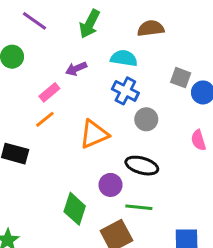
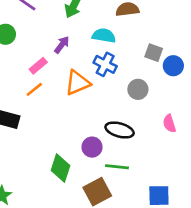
purple arrow: (76, 69) -> (62, 45), turned 150
gray circle: (146, 119) -> (138, 89), moved
orange triangle: (94, 134) -> (78, 83), moved
pink semicircle: (198, 140) -> (169, 123), moved

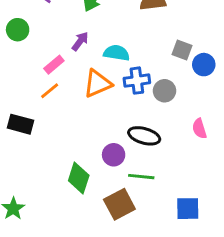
cyan semicircle: (104, 36) -> (117, 53), moved
blue cross: (105, 64) -> (137, 81), moved, turned -35

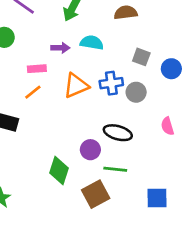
purple arrow: (80, 41) -> (60, 48), turned 54
gray square: (182, 50) -> (141, 57), moved
cyan semicircle: (117, 53) -> (92, 43), moved
pink rectangle: (54, 65) -> (37, 69), turned 36

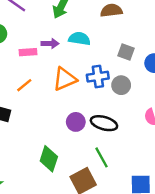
pink rectangle: (37, 69) -> (28, 52), moved
purple circle: (90, 150) -> (76, 122), moved
green line: (115, 169) -> (102, 157), turned 55

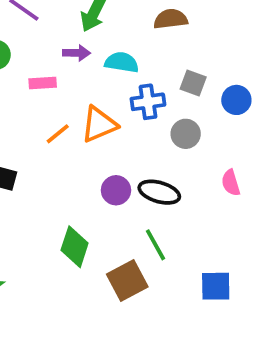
purple arrow: (50, 43) -> (76, 53), moved
blue cross: (98, 77) -> (148, 102), moved
orange line: (24, 85) -> (58, 134), moved

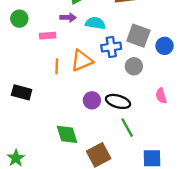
gray square: (193, 83) -> (138, 36), size x1.5
orange line: (58, 134) -> (57, 66), turned -49
green line: (156, 245) -> (127, 128), moved
green diamond: (75, 247) -> (67, 134), turned -35

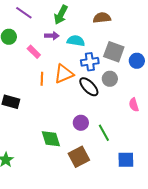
pink rectangle: (48, 36) -> (34, 52), turned 48
purple circle: (92, 100) -> (81, 123), moved
black ellipse: (118, 101) -> (89, 87), moved, turned 30

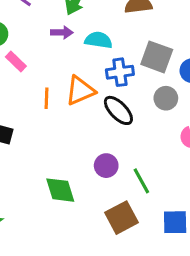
pink rectangle: (34, 52) -> (16, 61), moved
gray circle: (110, 79) -> (166, 98), moved
brown square: (79, 157) -> (121, 218), moved

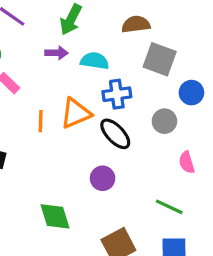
gray square: (157, 57) -> (160, 59), moved
purple circle: (106, 166) -> (103, 178), moved
green line: (141, 181) -> (169, 207), moved, turned -36

